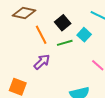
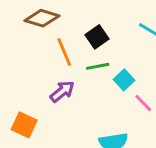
cyan square: (84, 35) -> (124, 80), moved

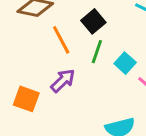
green line: (98, 66) -> (97, 52), turned -55
orange square: (24, 125) -> (26, 99), moved

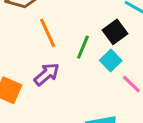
black square: (93, 21) -> (115, 32), moved

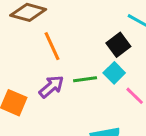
green line: (83, 47) -> (85, 79), moved, turned 60

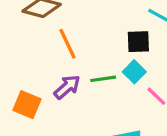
black square: (118, 45) -> (138, 42), turned 35

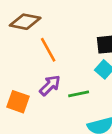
green line: (103, 79) -> (79, 94), moved

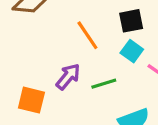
orange line: (48, 50) -> (87, 35), moved

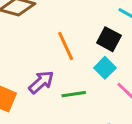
black square: (131, 21) -> (109, 39), turned 30

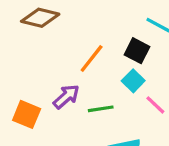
orange line: (66, 46) -> (92, 58), turned 64

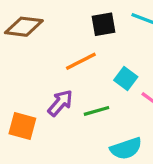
black square: (137, 51) -> (103, 24), moved, turned -30
orange line: (92, 58) -> (81, 61), turned 32

